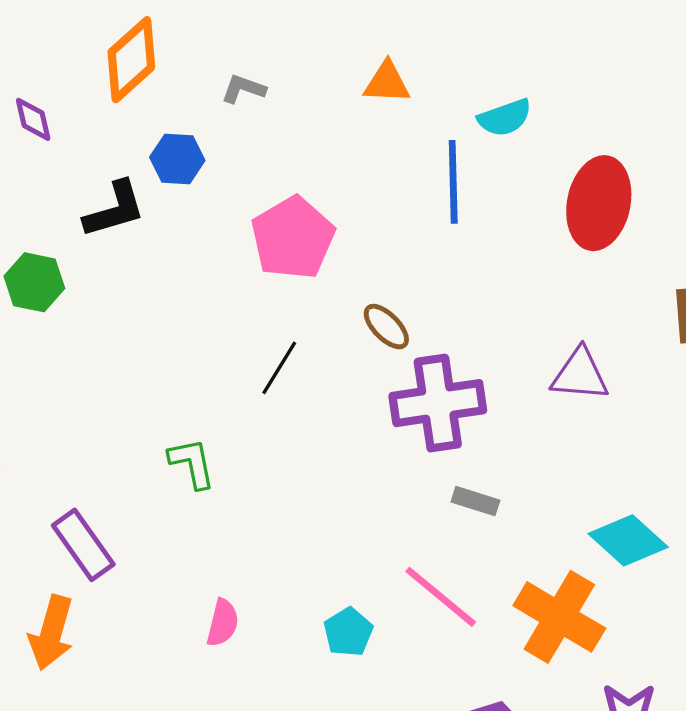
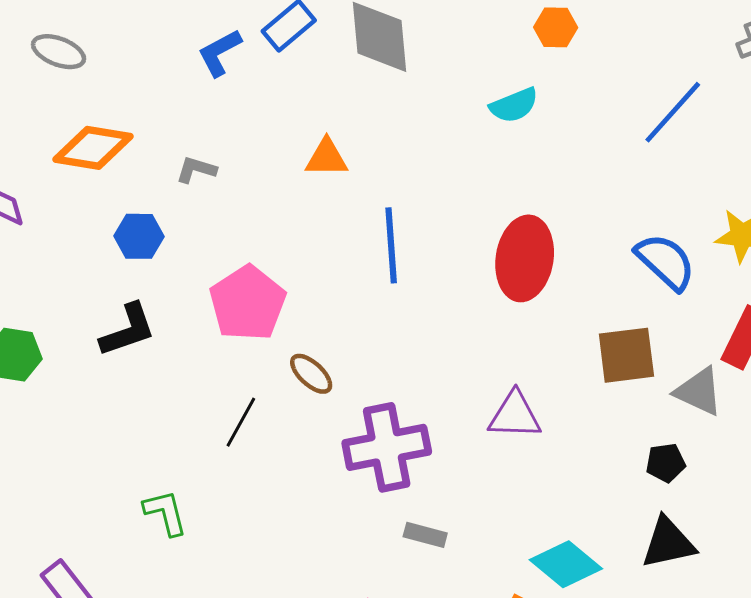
orange diamond: (131, 60) -> (93, 148), turned 54
cyan semicircle: (505, 118) -> (514, 105), moved
black L-shape: (115, 209) -> (128, 330), moved
brown ellipse: (386, 327) -> (311, 374), moved

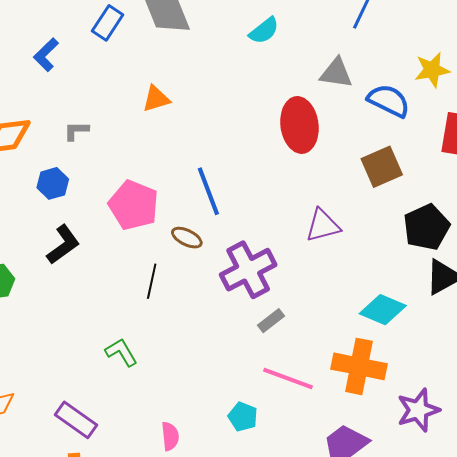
blue L-shape: (220, 53) -> (46, 55), moved
blue line: (391, 245) -> (208, 191), moved
gray triangle: (699, 392) -> (336, 73), moved
black pentagon: (666, 463) -> (426, 227), size x1.8
gray rectangle: (425, 535) -> (271, 321), moved, turned -36

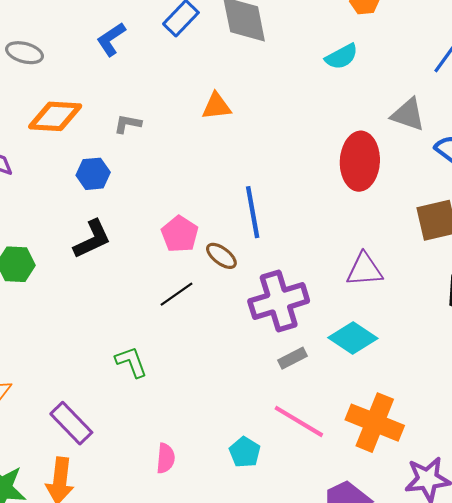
pink pentagon: (134, 205) -> (180, 234), moved, size x0.7
black line: (152, 281) -> (177, 294), turned 32
cyan diamond: (383, 310) -> (353, 338), moved

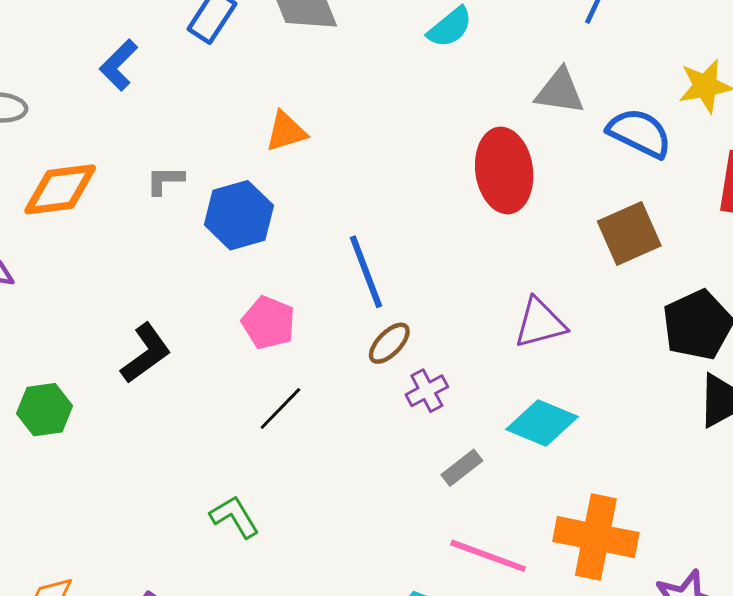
blue hexagon: (93, 174) -> (239, 215), moved, size x1.4
brown ellipse: (221, 256) -> (389, 343), moved, turned -72
purple cross: (279, 301) -> (427, 391), size x0.5

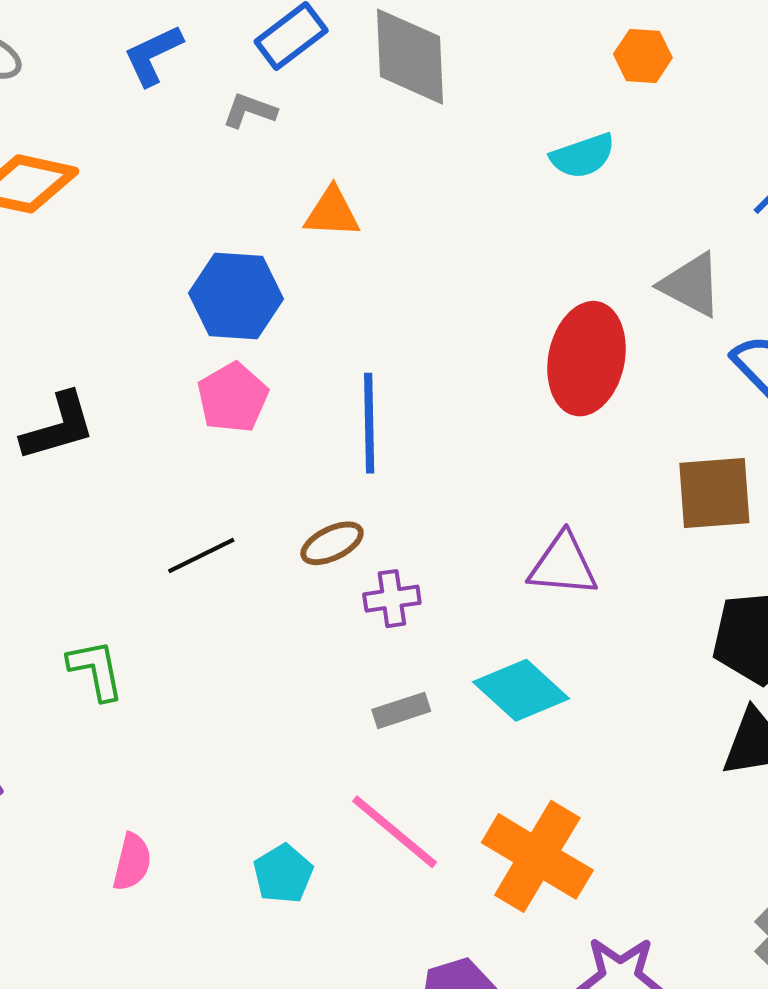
gray L-shape: (165, 180) -> (250, 111), moved
pink pentagon: (268, 323) -> (233, 398), moved
brown ellipse: (389, 343) -> (332, 543), moved

